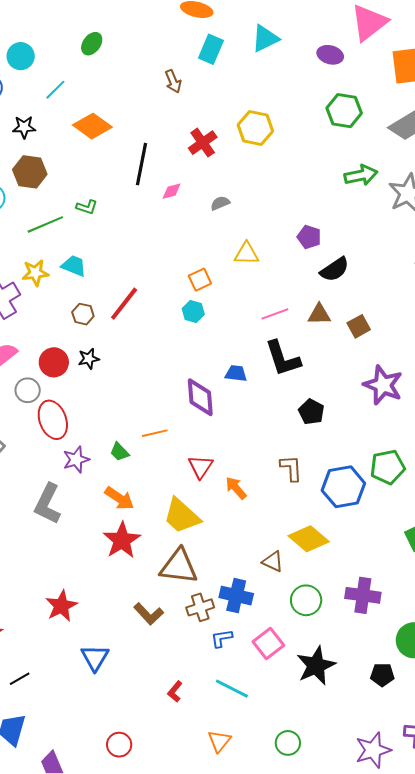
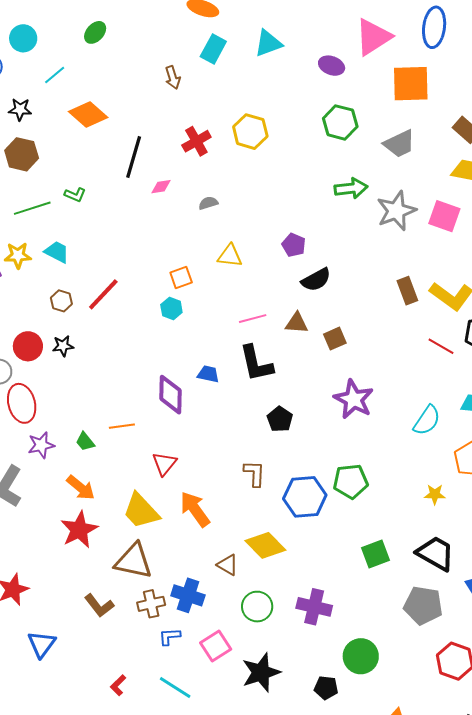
orange arrow: (236, 488) -> (195, 509), moved, size x1.5

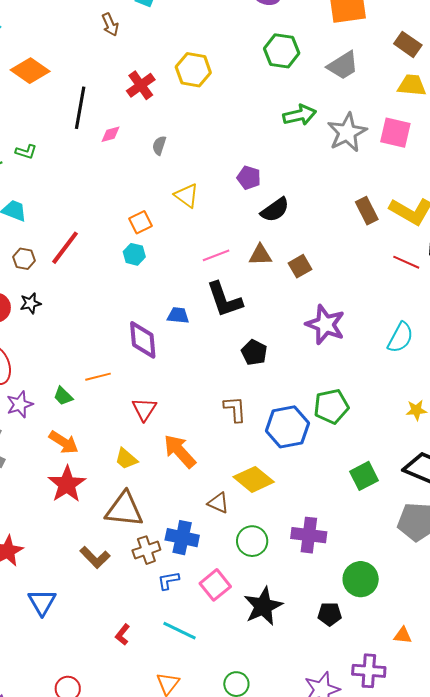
gray semicircle: (208, 203) -> (159, 145), turned -48
yellow triangle: (230, 256) -> (187, 195), turned 36
yellow trapezoid: (141, 511) -> (126, 459), size x0.6

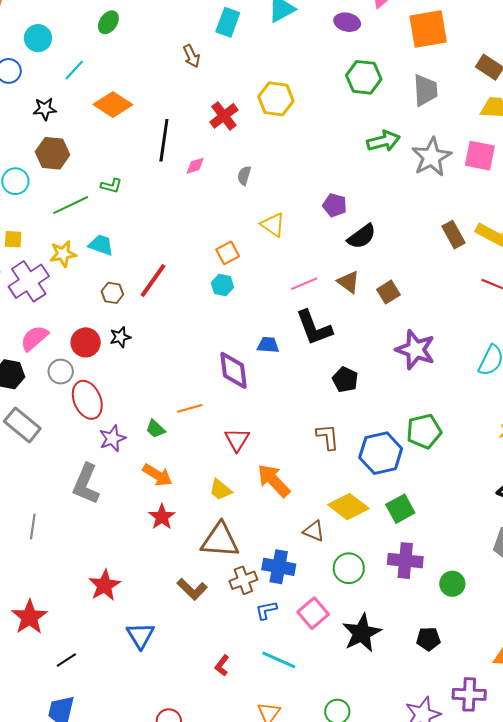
gray trapezoid: (343, 65) -> (425, 90), turned -60
brown triangle: (260, 255) -> (348, 282), turned 40
green square: (364, 476) -> (400, 509), moved
red star: (67, 484) -> (162, 517), size x0.7
green circle: (361, 579) -> (452, 584), moved, size x0.7

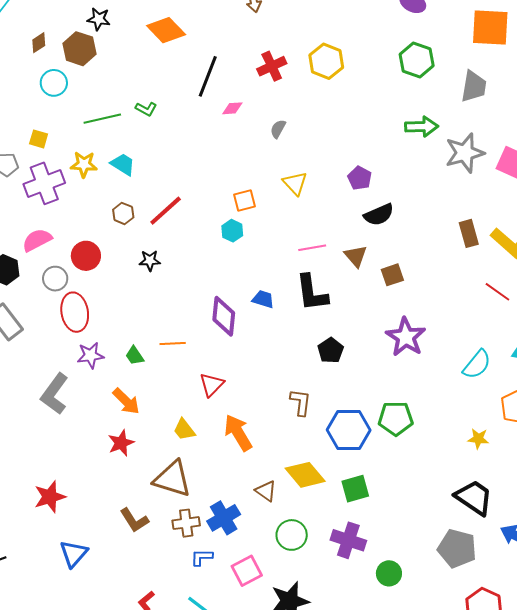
brown hexagon: (53, 153) -> (79, 49), moved
black star: (120, 337) -> (150, 261), moved
blue cross: (279, 567) -> (224, 518), turned 36

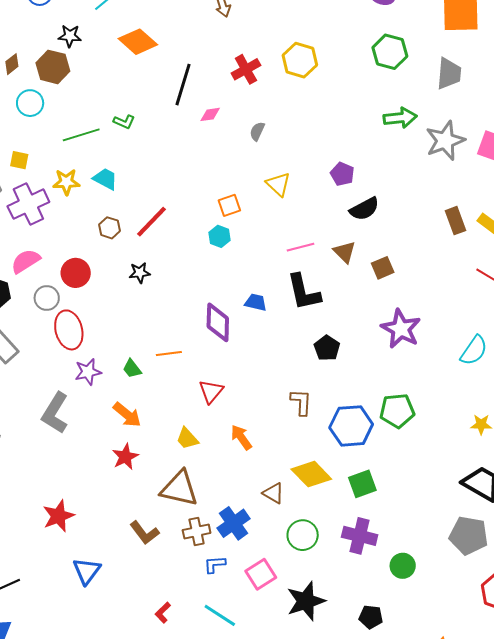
orange arrow: (238, 433) -> (241, 437), size x0.7

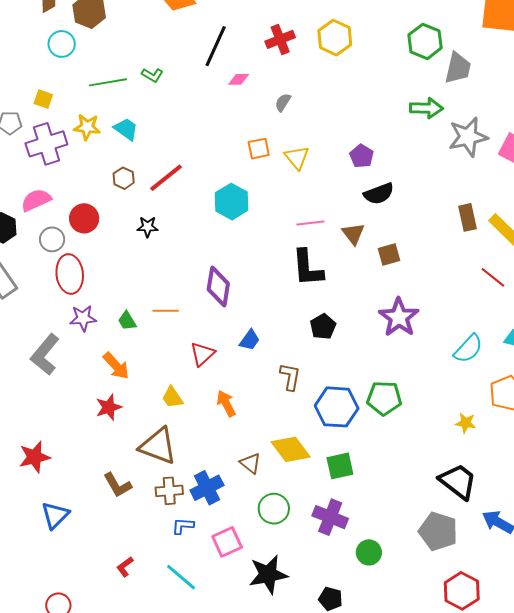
gray trapezoid: (449, 74) -> (458, 68), moved
orange square: (229, 205) -> (259, 149), moved
cyan hexagon: (220, 236) -> (232, 202), size x1.6
blue trapezoid: (256, 302) -> (250, 340), moved, turned 105

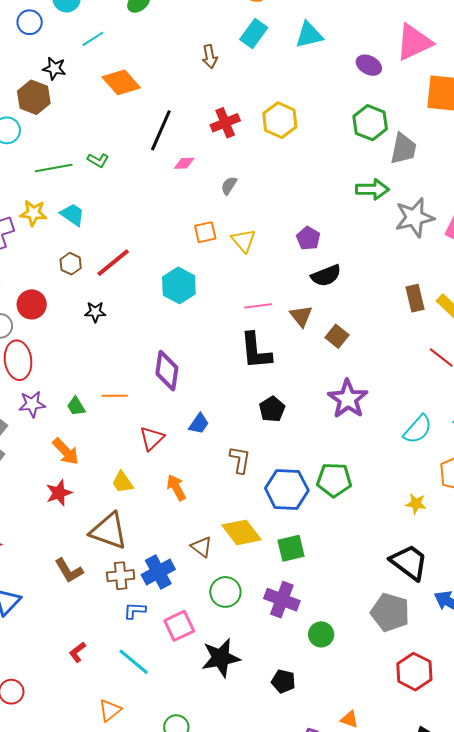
brown square: (389, 255) -> (337, 336), turned -35

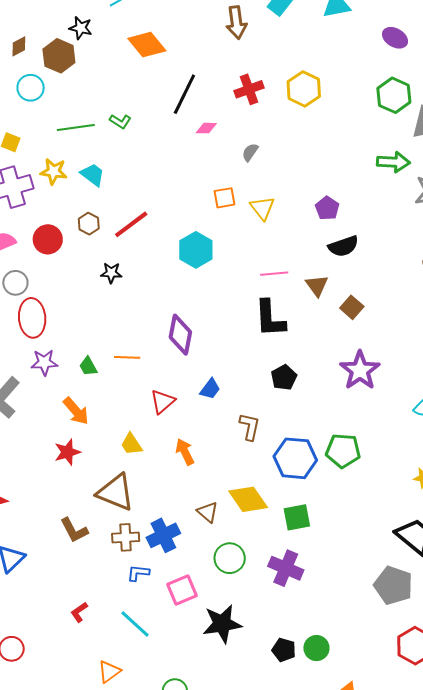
brown arrow: (210, 57) -> (236, 22), size x1.4
red circle: (32, 304) -> (48, 239), moved
green circle: (321, 634) -> (316, 648), moved

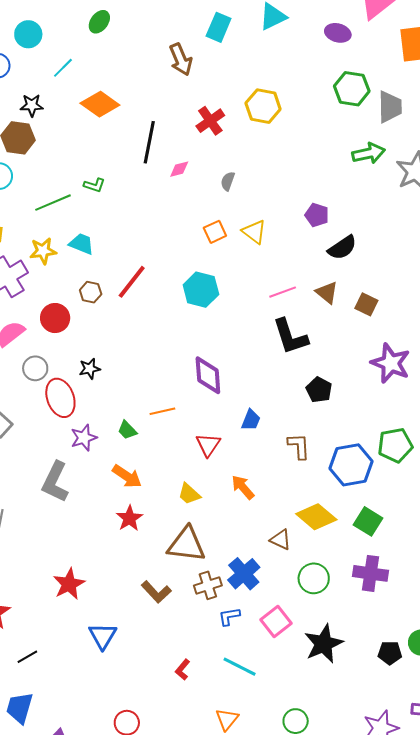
black star: (111, 273) -> (90, 369), moved
green square: (297, 517) -> (368, 521), turned -32

